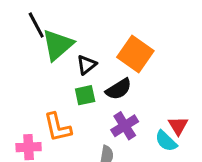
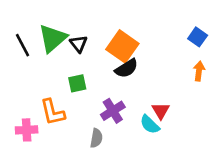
black line: (36, 25) -> (22, 45), moved
black triangle: (87, 65) -> (79, 44), moved, turned -30
black semicircle: (119, 89) -> (126, 68), moved

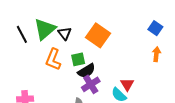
black semicircle: (126, 68) -> (87, 71), moved
green square: (77, 83) -> (78, 59), moved
orange L-shape: (53, 112) -> (53, 59), moved, turned 35

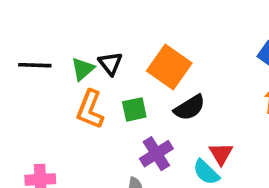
green triangle: (45, 29) -> (83, 69), moved, size x0.6
black line: (22, 34) -> (35, 65), turned -60
black semicircle: (87, 71) -> (190, 108), moved

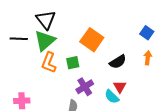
black triangle: (110, 63) -> (46, 20), moved, size x1.5
green triangle: (83, 69) -> (45, 41), size x1.6
black semicircle: (190, 108) -> (118, 62), moved

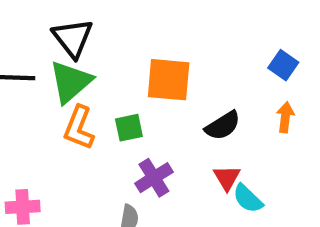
orange square: (92, 40) -> (169, 80), turned -30
cyan semicircle: (112, 97) -> (248, 199), moved

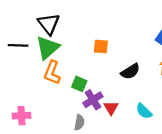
orange square: (169, 80) -> (101, 46), size x0.6
green square: (129, 128) -> (79, 84), moved, turned 35
red triangle: (227, 178) -> (111, 108), moved

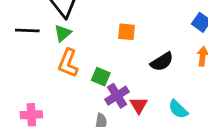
green triangle: (48, 48) -> (63, 33), size x0.6

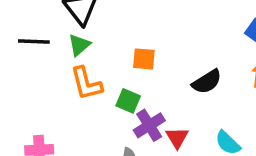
orange square: (127, 32) -> (144, 59), moved
orange L-shape: (68, 63) -> (86, 83), turned -36

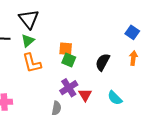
black semicircle: (207, 82) -> (103, 62), turned 150
green square: (128, 101) -> (69, 60), moved

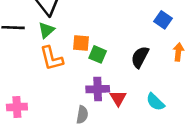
blue square: (132, 32) -> (163, 20), moved
orange square: (66, 49) -> (81, 43), moved
purple cross: (69, 88) -> (98, 89), turned 30

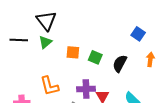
green square: (98, 54) -> (95, 57), moved
orange L-shape: (52, 58) -> (49, 86), moved

